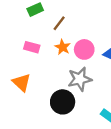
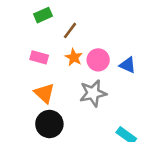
orange triangle: (21, 83) -> (44, 93), moved
black circle: (63, 102) -> (49, 124), moved

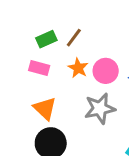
green rectangle: (43, 15) -> (46, 39), moved

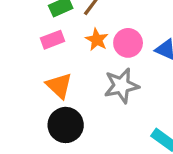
pink rectangle: (39, 68) -> (53, 40), turned -36

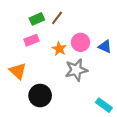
orange star: (97, 40) -> (59, 49), moved
orange triangle: (59, 86) -> (18, 71), moved

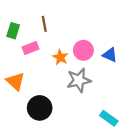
brown line: (57, 18) -> (44, 24), moved, turned -48
green rectangle: (37, 19) -> (13, 31), moved, turned -48

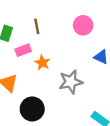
pink circle: (83, 50) -> (83, 25), moved
orange star: (60, 57) -> (42, 63), moved

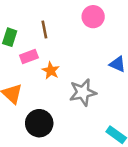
pink circle: (83, 25) -> (93, 17), moved

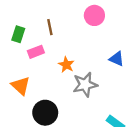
orange star: (51, 71) -> (66, 65), moved

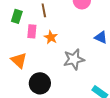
pink rectangle: (36, 52) -> (32, 31), turned -64
orange star: (66, 65) -> (51, 37), moved

